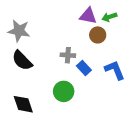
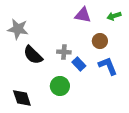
green arrow: (109, 17) -> (114, 16), moved
brown circle: (98, 35) -> (100, 41), moved
black semicircle: (22, 61) -> (33, 55), moved

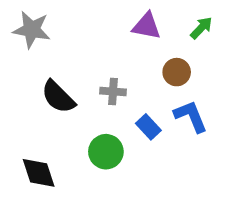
green arrow: (114, 16) -> (201, 28), turned 152
gray star: (18, 29) -> (32, 30), moved
blue rectangle: (79, 64) -> (148, 127), moved

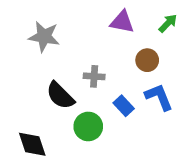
gray star: (32, 30) -> (44, 37), moved
black semicircle: (58, 97) -> (60, 96), moved

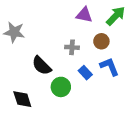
green arrow: (168, 23) -> (116, 16), size x1.5
gray star: (44, 37) -> (14, 32), moved
gray cross: (94, 76) -> (72, 47), moved

